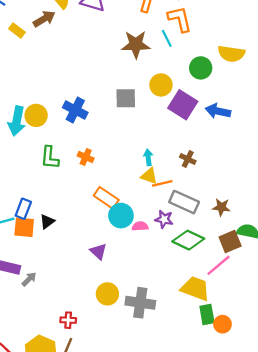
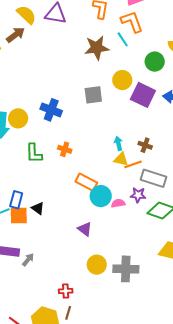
brown cross: (188, 159) -> (145, 145), moved
black triangle: (47, 221) -> (38, 208), turned -40

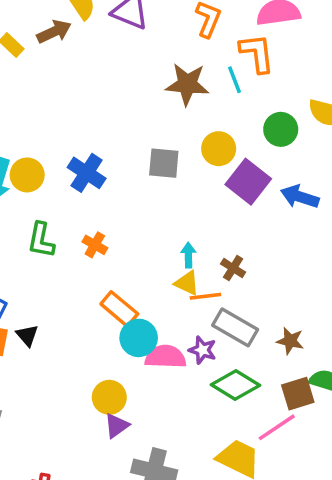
pink semicircle: (118, 203) -> (166, 357), size x1.6
purple triangle: (85, 229) -> (116, 426), moved, turned 35
yellow circle: (97, 265) -> (109, 397), moved

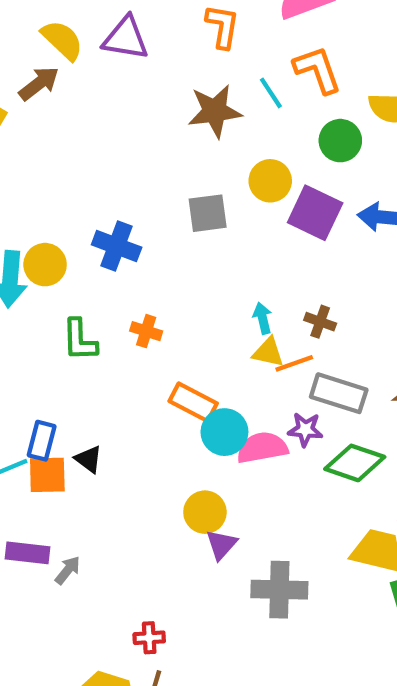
orange L-shape: (257, 53) -> (317, 70), moved

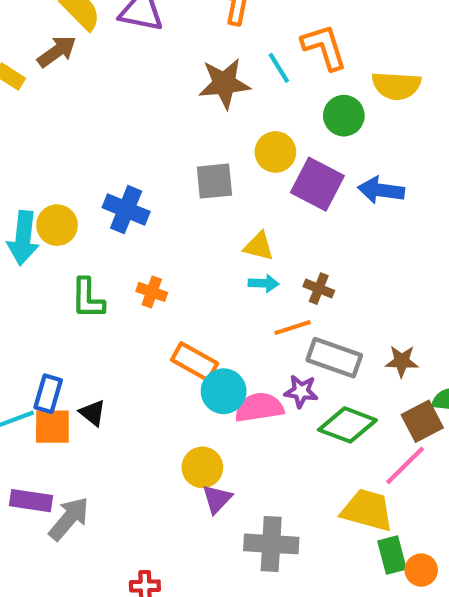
cyan arrow: (262, 318) -> (264, 283), turned 104
yellow triangle: (268, 352) -> (259, 246), moved
gray arrow: (68, 570) -> (69, 519), size x1.6

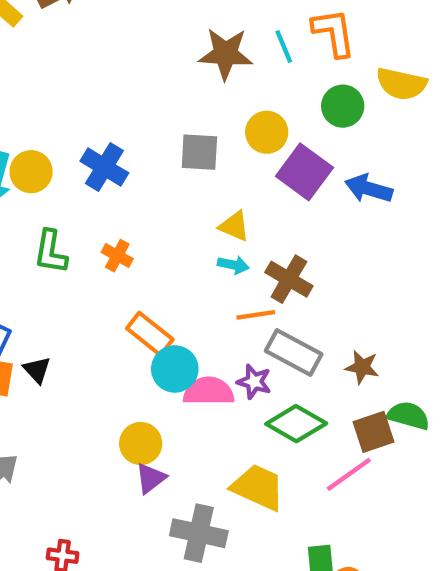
brown cross: (319, 289) -> (289, 279), size x1.5
yellow trapezoid: (367, 510) -> (258, 487), moved

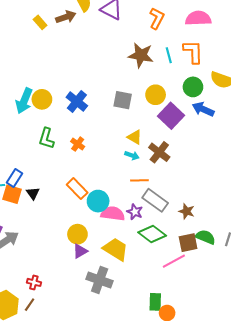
blue arrow: (369, 189) -> (203, 109), moved
brown cross: (289, 279) -> (159, 152), moved
orange rectangle: (150, 334) -> (77, 189), moved
yellow trapezoid: (258, 487) -> (116, 249), moved

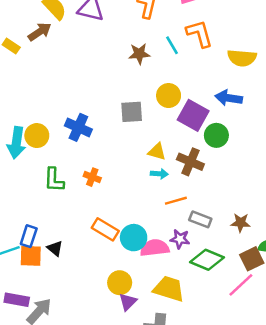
brown star: (141, 55) -> (139, 54), size x0.7
green circle: (193, 87) -> (216, 135), moved
gray rectangle: (155, 200) -> (200, 219), size x0.7

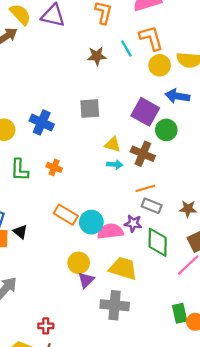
yellow circle: (169, 96) -> (160, 65), moved
orange line: (176, 201) -> (145, 188), moved
green diamond: (207, 260) -> (158, 242), turned 68

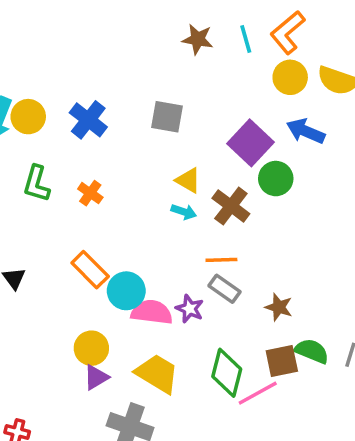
orange L-shape: (151, 38) -> (288, 32), turned -128
green diamond: (158, 242) -> (227, 373), moved

